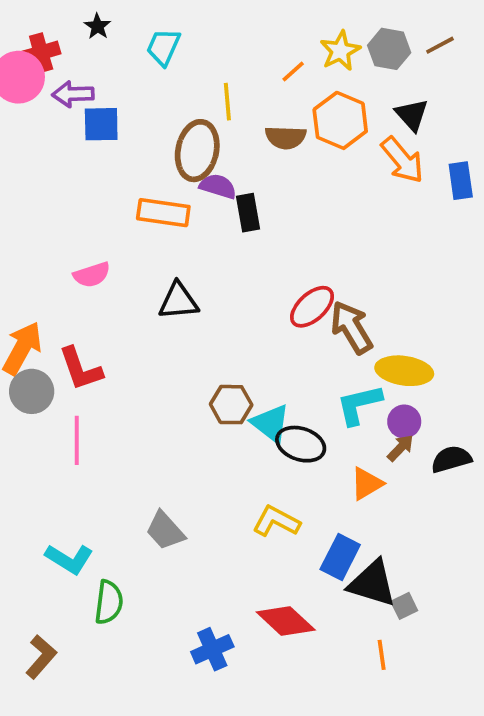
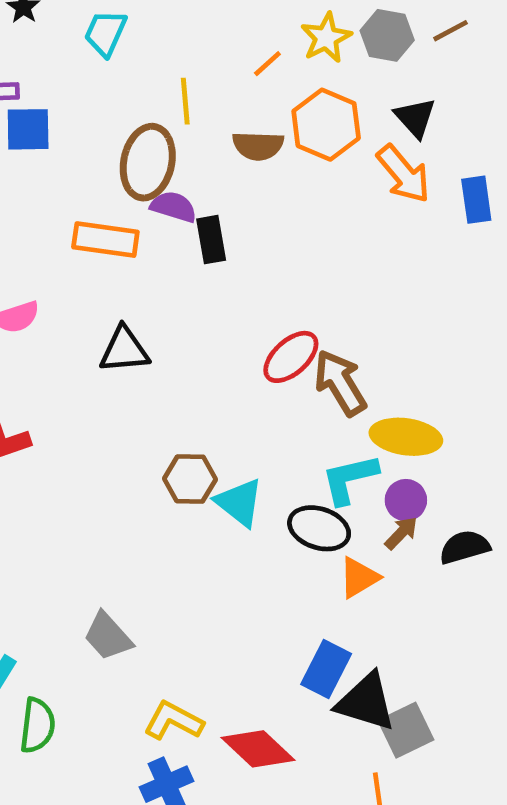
black ellipse: (301, 444) -> (319, 528), moved
yellow L-shape: (276, 521) -> (174, 721), moved
gray square: (404, 606) -> (406, 730), size x1.6

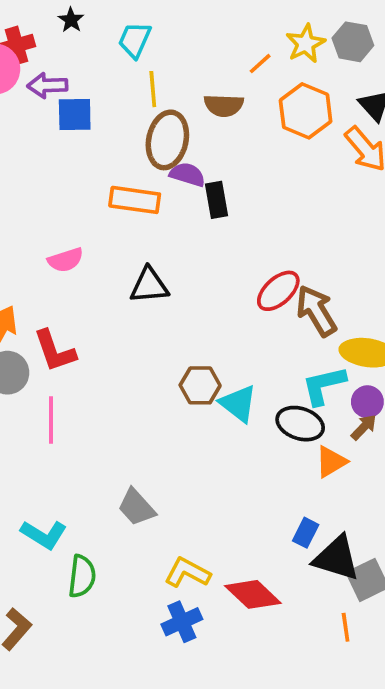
yellow line: (185, 101) -> (153, 89), moved
brown semicircle: (258, 146) -> (224, 105), moved
blue rectangle: (326, 669) -> (306, 533), size x0.7

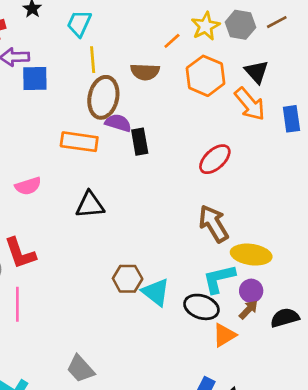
red ellipse: (278, 291) -> (215, 159), moved

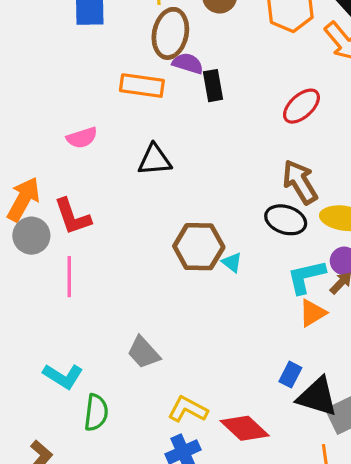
brown hexagon: (128, 279) -> (199, 247), size x1.4
cyan L-shape: (219, 279) -> (306, 277), moved
cyan triangle: (156, 292) -> (232, 262), size x0.6
black ellipse: (201, 307) -> (286, 220), moved

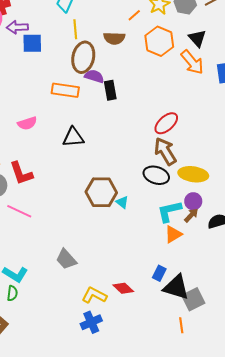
red ellipse: (301, 106) -> (166, 123), moved
pink line: (69, 277) -> (19, 211), turned -65
green semicircle: (96, 412) -> (12, 293), moved, size x0.7
red diamond: (245, 428) -> (123, 288), moved, size x0.7

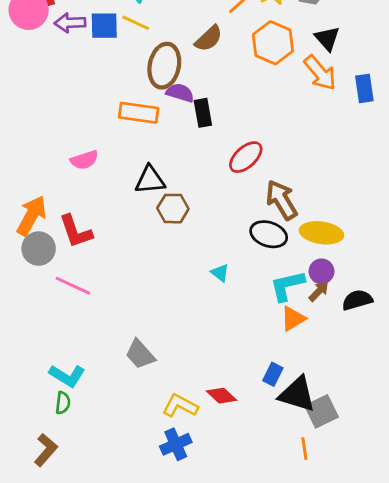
yellow line: (75, 29) -> (136, 23), moved, turned -60
brown semicircle: (114, 38) -> (209, 38), turned -45
blue square: (32, 43) -> (104, 26), moved
red ellipse: (166, 123) -> (246, 157), moved
brown hexagon: (101, 192) -> (173, 209), moved, size x0.7

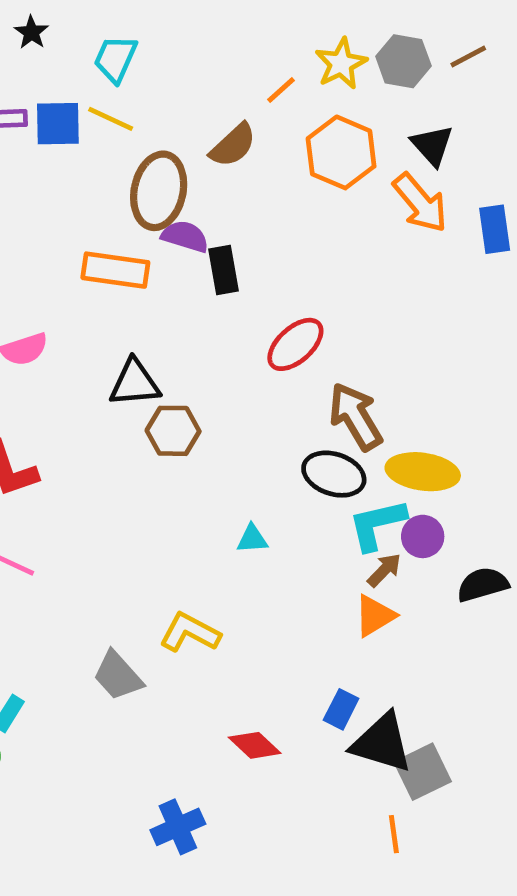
cyan triangle: (220, 273) -> (252, 539), turned -42
cyan L-shape: (287, 286) -> (377, 524), moved
brown arrow: (319, 291) -> (384, 570), moved
yellow L-shape: (180, 406) -> (190, 632), moved

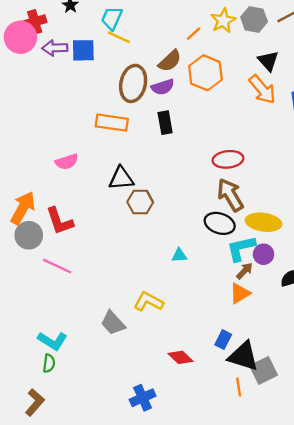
yellow line: (111, 119) -> (119, 37), moved
orange hexagon: (341, 152) -> (205, 73), moved
purple semicircle: (185, 236) -> (163, 87), moved, turned 145
red ellipse: (295, 344) -> (228, 159), moved, turned 36
orange line: (394, 834) -> (239, 387), moved

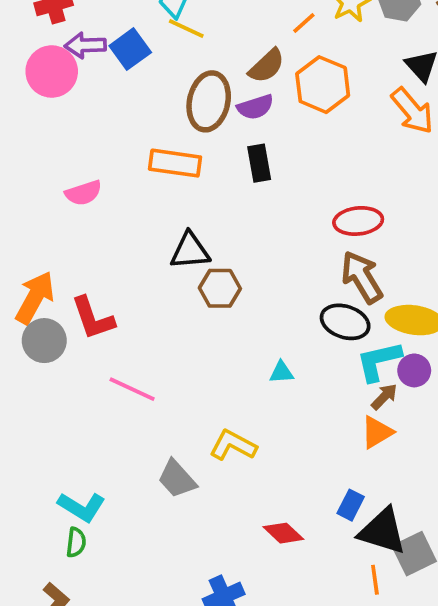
pink circle: (20, 37) -> (52, 71), moved
blue square: (83, 50) -> (130, 49), turned -35
pink semicircle: (67, 162) -> (83, 193), moved
pink line: (57, 266) -> (132, 389), moved

